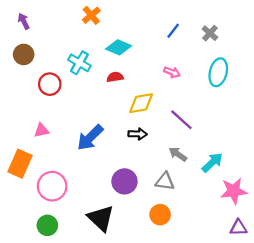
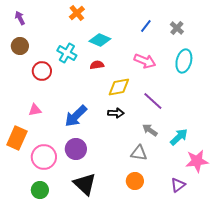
pink arrow: (172, 72) -> (145, 61), size x1.5
purple circle: (124, 181) -> (76, 149), moved
purple triangle: (238, 228) -> (178, 185), moved, turned -35

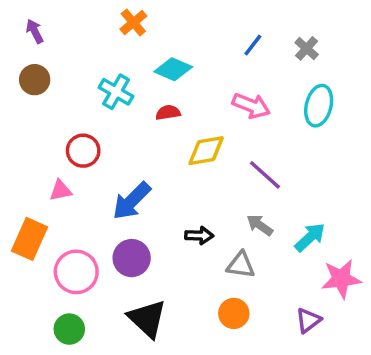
red circle: (42, 71) -> (83, 151), moved
black arrow: (116, 113) -> (199, 236), moved

